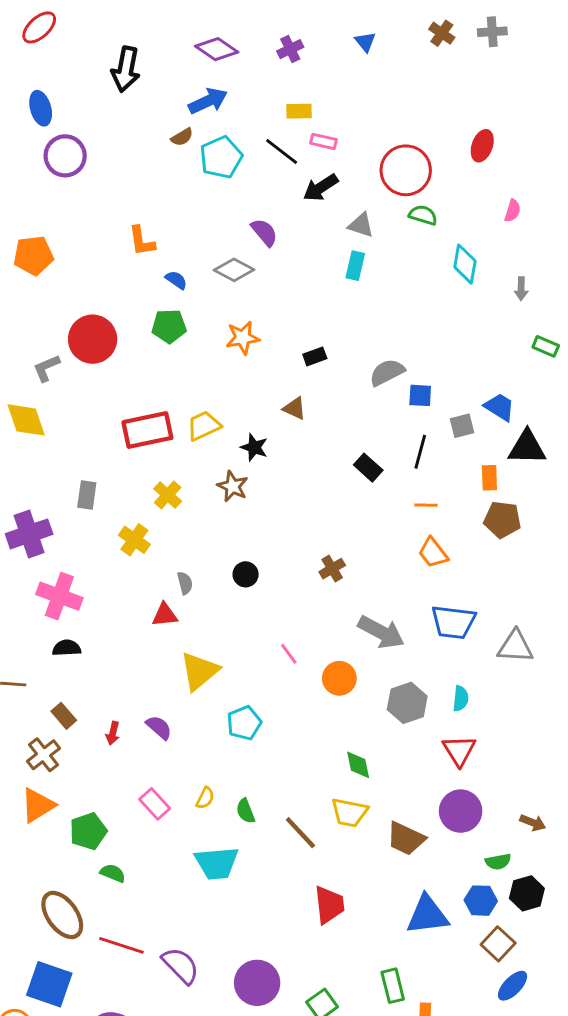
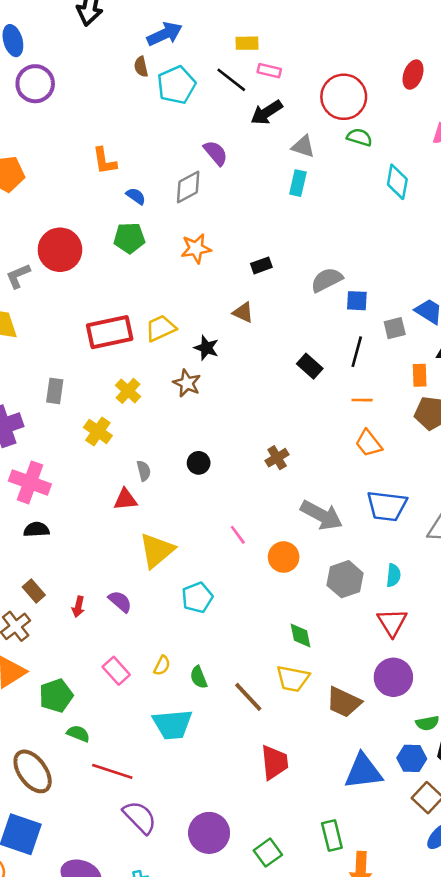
brown semicircle: (182, 137) -> (141, 67), turned 108
gray diamond: (234, 270) -> (188, 187), turned -56
red line: (121, 945) -> (112, 771), moved

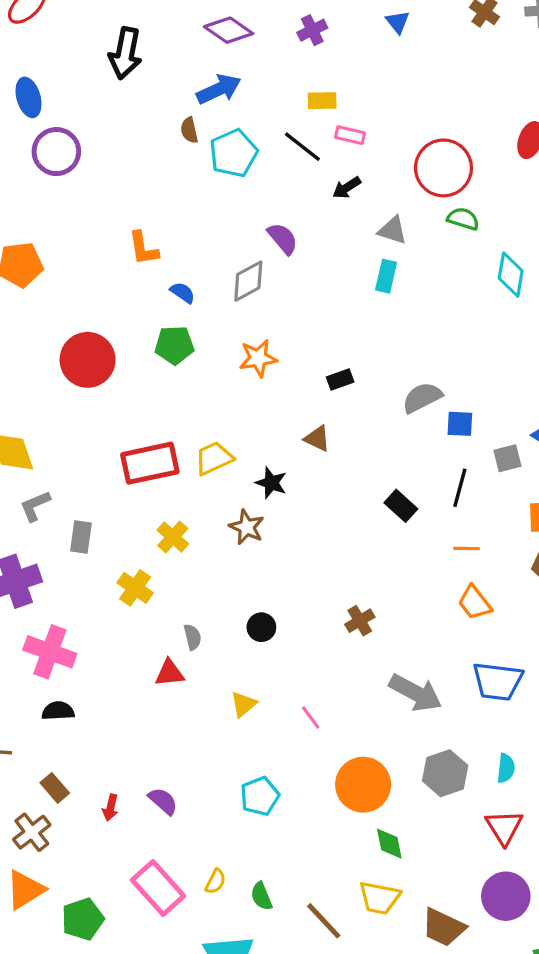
black arrow: (267, 112) -> (347, 188), size x0.7
gray L-shape: (18, 276) -> (35, 506), moved
yellow triangle: (157, 550) -> (243, 704), moved, size x0.6
orange circle: (284, 557) -> (363, 785), moved, size x1.4
pink rectangle: (116, 671) -> (158, 888), size x1.5

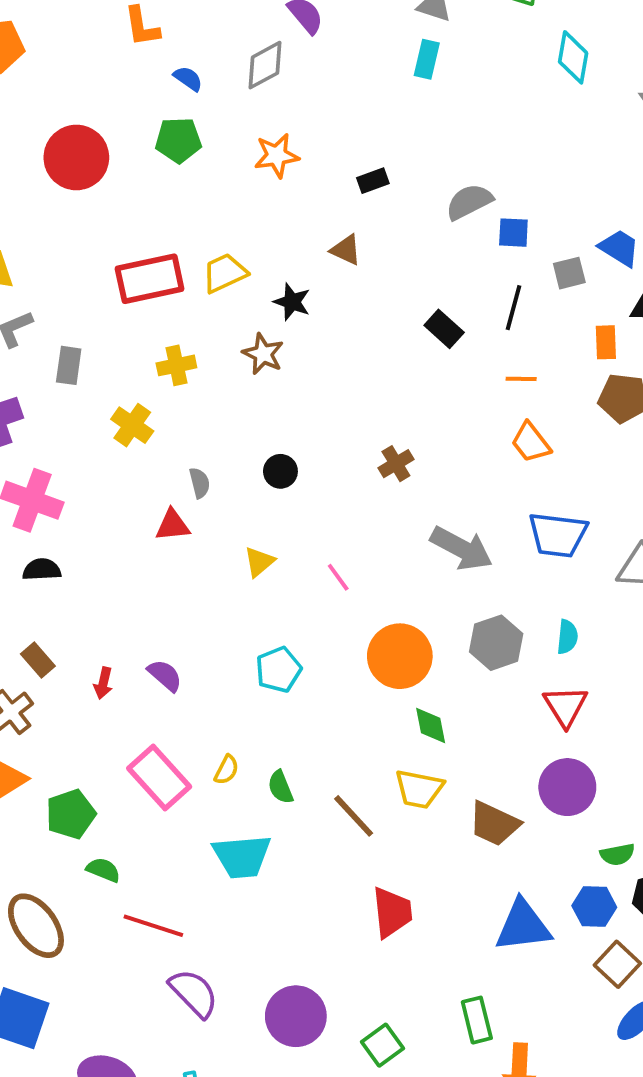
yellow cross: (173, 537) -> (176, 365), turned 36

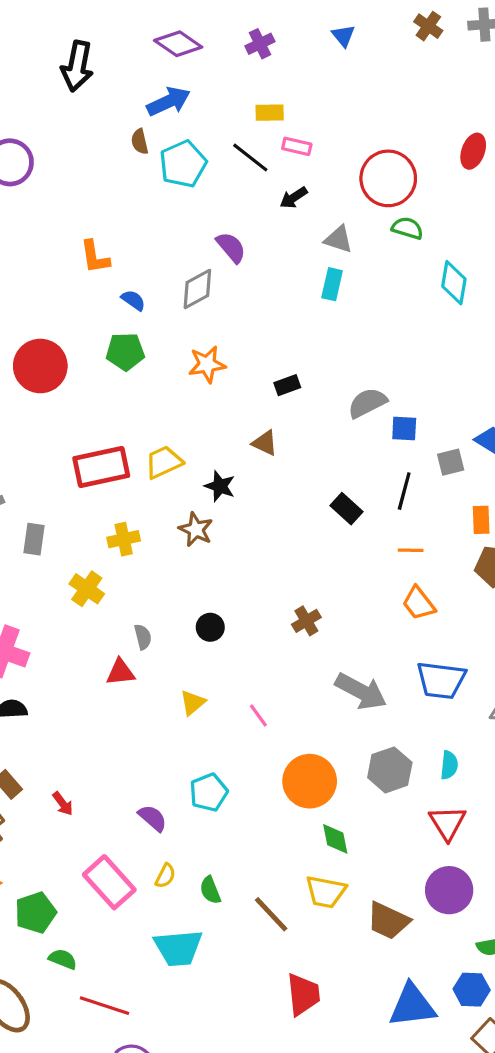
purple semicircle: (165, 675) -> (153, 818), moved
red arrow: (103, 683) -> (63, 804), turned -50

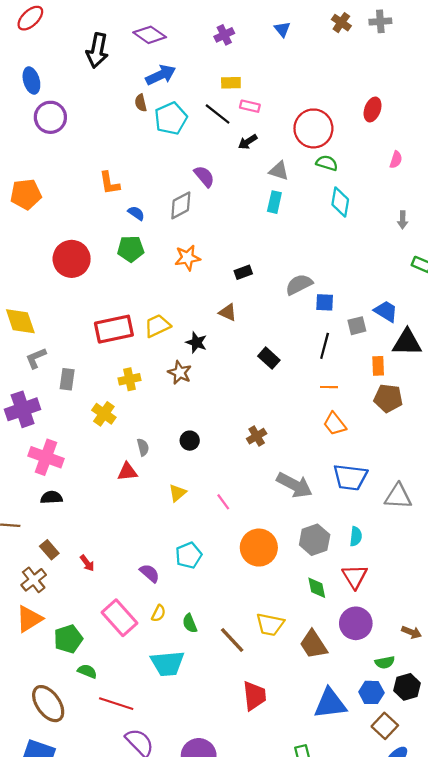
purple diamond: (178, 44) -> (150, 35), moved
cyan diamond: (454, 283) -> (340, 202), moved
black rectangle: (347, 509) -> (269, 358), moved
green diamond: (335, 839) -> (317, 588), moved
brown trapezoid: (388, 921) -> (313, 645), turned 32

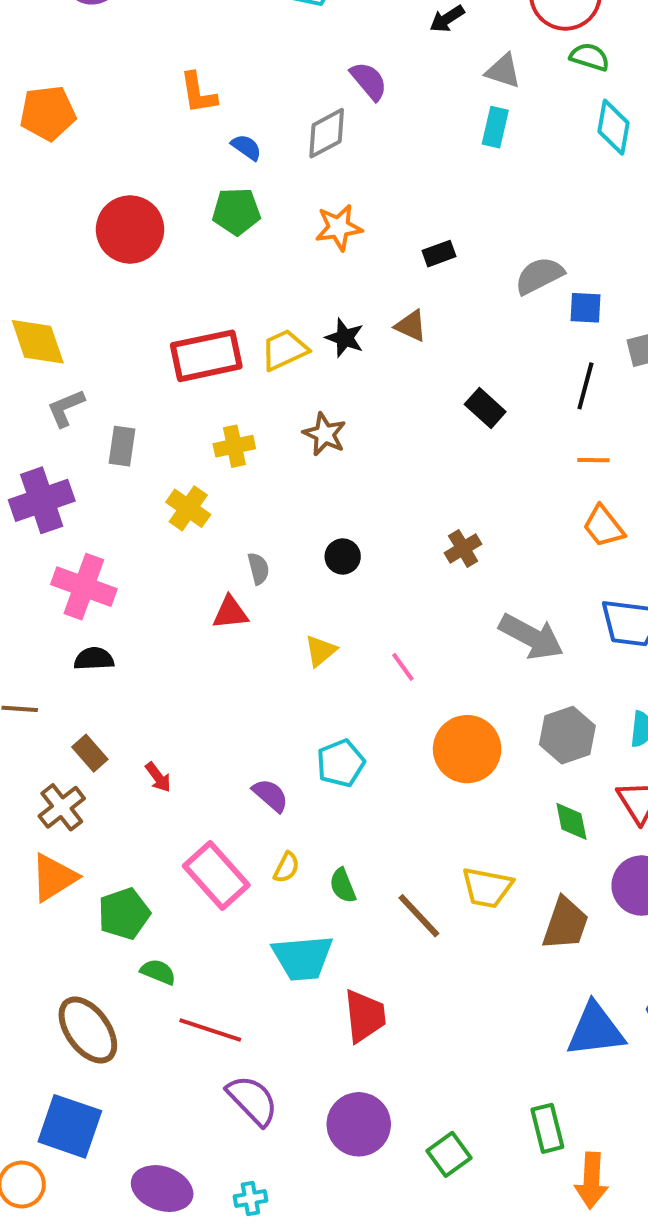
black star: (196, 342) -> (345, 338), moved
brown trapezoid: (313, 645) -> (565, 924), turned -128
red trapezoid: (254, 696) -> (365, 1016), moved

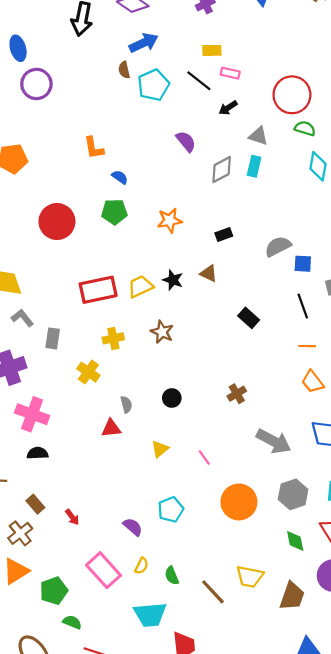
gray diamond: (327, 133) -> (222, 170), moved
black line: (585, 386) -> (303, 306), turned -35
gray L-shape: (66, 408) -> (22, 318), turned 75

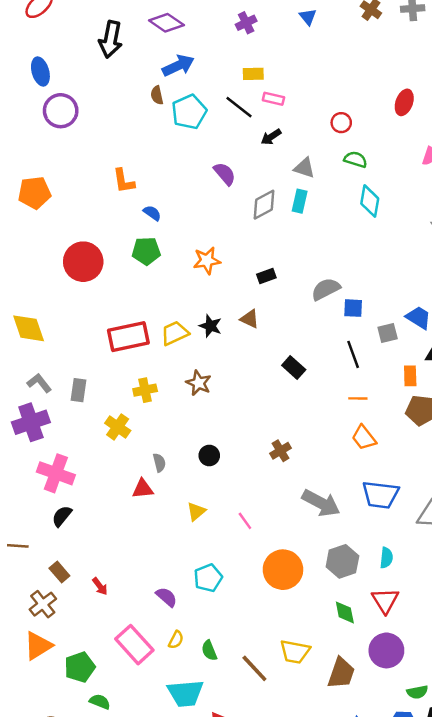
red circle: (292, 95) -> (341, 123), size x0.5
gray L-shape: (22, 318) -> (39, 383), moved
black semicircle: (38, 453) -> (62, 516), turned -48

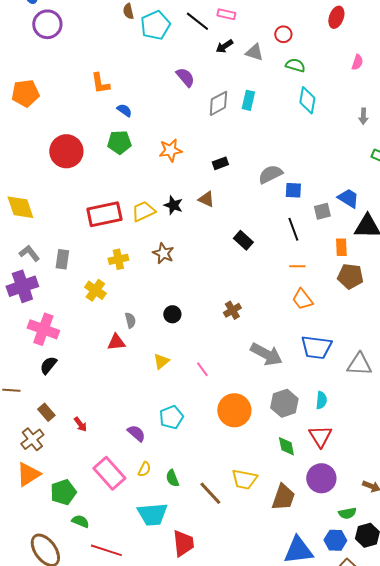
gray triangle: (304, 168) -> (254, 52), moved

